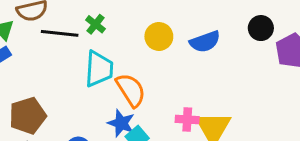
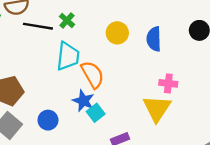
blue semicircle: (205, 42) -> (154, 39), turned 105
pink cross: (187, 120) -> (168, 83), moved

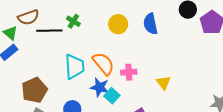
cyan trapezoid: (68, 56) -> (75, 67), moved
pink cross: (168, 83) -> (129, 72), moved
yellow triangle: (157, 108) -> (164, 83), size x0.6

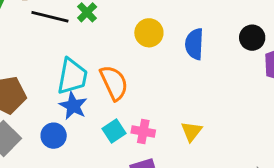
pink cross: (129, 72) -> (143, 132), moved
blue star: (100, 87) -> (73, 106), moved

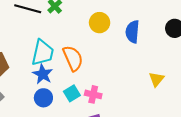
yellow triangle: (191, 131) -> (156, 79), moved
blue circle: (54, 136) -> (43, 98), moved

